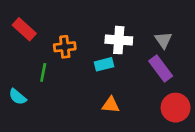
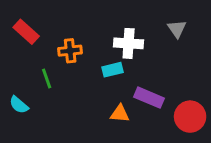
gray triangle: (163, 40) -> (177, 29), moved
purple rectangle: (161, 68) -> (149, 98), moved, turned -30
green line: (43, 72) -> (47, 79), turned -30

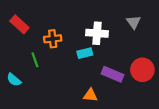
orange triangle: (120, 114) -> (90, 95), moved
red circle: (190, 117) -> (142, 70), moved

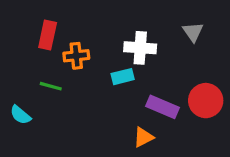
red rectangle: (19, 24) -> (48, 35), moved, turned 60
green line: (35, 60) -> (51, 86), turned -56
orange triangle: (90, 95) -> (143, 137), moved, turned -32

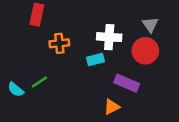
red rectangle: (48, 35) -> (37, 15), moved
green line: (51, 86) -> (39, 82), moved, turned -49
red circle: (206, 101) -> (145, 51), moved

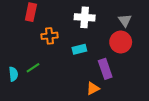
white cross: (109, 37) -> (85, 17), moved
purple rectangle: (127, 83) -> (105, 69), turned 48
cyan semicircle: (16, 89) -> (13, 74), turned -136

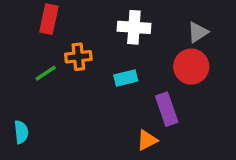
gray triangle: (125, 20) -> (198, 32), turned 32
green line: (33, 68) -> (46, 73), moved
cyan semicircle: (13, 74) -> (21, 132), moved

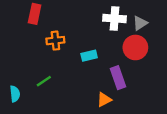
white cross: (134, 27) -> (115, 19), moved
green line: (46, 73) -> (44, 81), moved

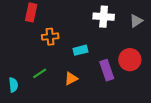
gray triangle: (140, 23) -> (136, 21), moved
red circle: (135, 47) -> (130, 60), moved
orange triangle: (104, 100) -> (71, 79), moved

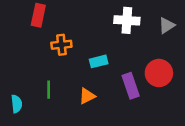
green line: (40, 73) -> (49, 90), turned -56

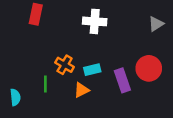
white cross: (127, 20) -> (95, 21), moved
orange cross: (61, 45) -> (65, 65), moved, turned 36
cyan rectangle: (99, 61) -> (92, 70), moved

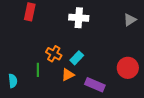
red circle: (149, 68) -> (128, 68), moved
cyan rectangle: (92, 70) -> (77, 58), turned -32
purple rectangle: (122, 80) -> (95, 85), moved, turned -48

